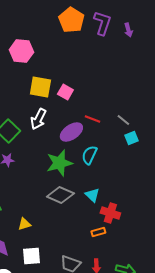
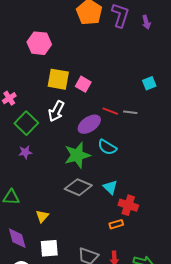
gray line: (123, 120) -> (130, 112), moved, turned -32
cyan square: (131, 138) -> (149, 83), moved
cyan semicircle: (89, 155) -> (107, 147), turned -84
yellow triangle: (24, 224) -> (42, 216), turned -32

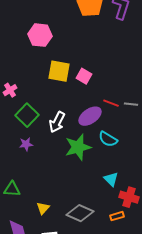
white arrow: (56, 111) -> (57, 122), moved
gray diamond: (78, 187) -> (80, 213), moved

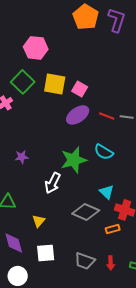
green square: (27, 115) -> (23, 82), moved
purple ellipse: (90, 116) -> (78, 115), moved
white arrow: (57, 122) -> (53, 183), moved
gray diamond: (80, 213) -> (86, 212), moved

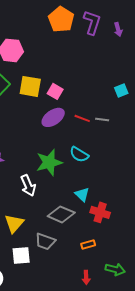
white arrow: (53, 183) -> (28, 185), turned -50
yellow triangle: (39, 221) -> (14, 223), size x1.5
orange rectangle: (113, 229) -> (88, 244), moved
gray trapezoid: (85, 261) -> (45, 241), moved
red arrow: (111, 263) -> (86, 277), moved

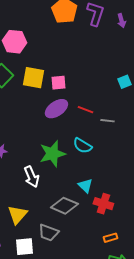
pink square: (55, 91) -> (58, 83), turned -35
gray line: (102, 119) -> (107, 121), moved
orange rectangle: (88, 244) -> (110, 238), moved

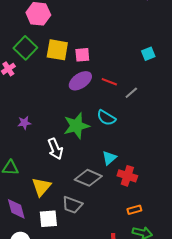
gray line: (107, 121) -> (131, 93), turned -48
cyan triangle: (85, 186) -> (109, 158), turned 35

